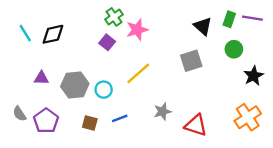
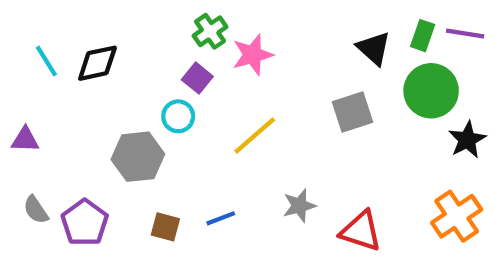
green circle: (234, 49) -> (431, 91), size x1.6
purple triangle: (41, 78) -> (25, 140), moved
cyan circle: (104, 90) -> (178, 116), moved

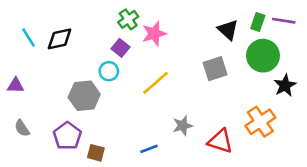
orange cross: (457, 216) -> (260, 122), moved
blue line: (221, 218) -> (149, 149), moved
purple pentagon: (85, 223) -> (67, 136), moved
brown square: (165, 227) -> (96, 153), moved

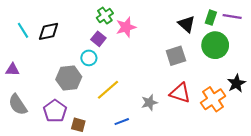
yellow line: (155, 83) -> (108, 90), moved
black star: (285, 85) -> (236, 83), moved
gray semicircle: (22, 128) -> (18, 105), size x1.5
red triangle: (220, 141) -> (180, 93), moved

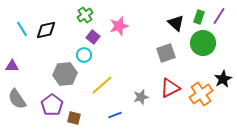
green cross: (105, 15) -> (85, 15), moved
purple line: (232, 17) -> (219, 16), turned -66
red triangle: (180, 93) -> (170, 88), turned -45

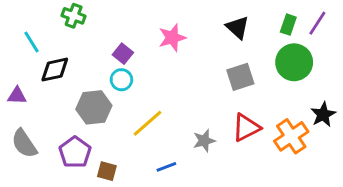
green cross: (85, 15) -> (74, 16), moved, turned -35
black triangle: (176, 23) -> (238, 27), moved
black diamond: (46, 30) -> (55, 70), moved
purple square: (93, 37) -> (123, 54), moved

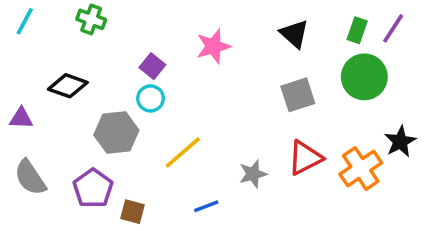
cyan line: (31, 42) -> (25, 21), moved, turned 60
black diamond: (55, 70) -> (68, 86), turned 32

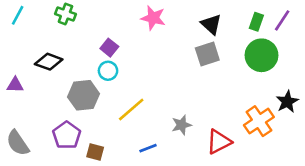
pink star: (213, 46) -> (153, 18), moved, turned 30
gray square: (298, 95) -> (207, 54), moved
red triangle: (305, 158) -> (219, 142), moved
gray semicircle: (30, 177) -> (18, 143), moved

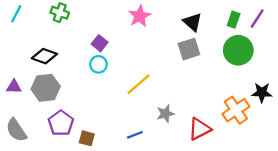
pink star: (153, 18) -> (140, 16), turned 30
purple triangle: (15, 85) -> (14, 87), moved
gray hexagon: (83, 95) -> (46, 88), moved
black star: (287, 102) -> (262, 93), turned 30
yellow line: (131, 109) -> (138, 84), moved

